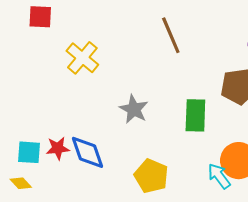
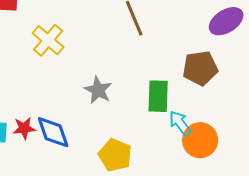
cyan arrow: (219, 176) -> (180, 123), moved

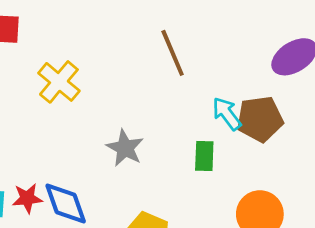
green rectangle: (158, 96) -> (204, 156), size x0.7
cyan arrow: (180, 123) -> (227, 114), moved

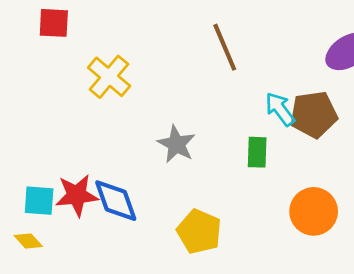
red star: (27, 198) -> (77, 195), size x1.4

